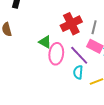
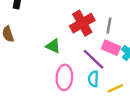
pink ellipse: (56, 54) -> (64, 77), moved

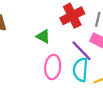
cyan semicircle: (93, 79) -> (80, 70), size x1.5

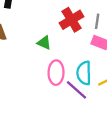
purple line: (81, 51) -> (77, 90), moved

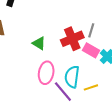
red cross: (71, 20) -> (72, 39), moved

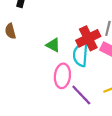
cyan semicircle: (72, 77) -> (81, 55), moved

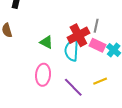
pink ellipse: (62, 76) -> (43, 75), moved

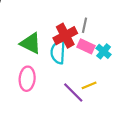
green triangle: (46, 42) -> (31, 43), size x1.5
purple line: (73, 87) -> (73, 93), moved

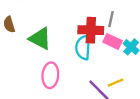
red cross: (65, 36) -> (91, 30), turned 30
green triangle: (31, 43) -> (40, 39), moved

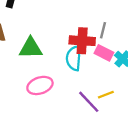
green triangle: (40, 39) -> (31, 48), turned -30
pink ellipse: (50, 75) -> (40, 85), turned 65

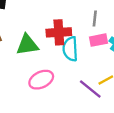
red cross: (82, 41) -> (59, 32), moved
pink rectangle: (104, 53) -> (99, 40), turned -30

